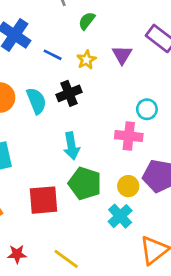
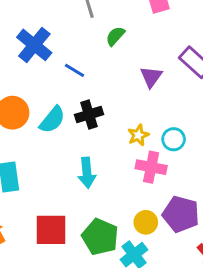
yellow star: (86, 60) -> (138, 135), moved
cyan semicircle: (36, 101) -> (52, 120), turned 56
green pentagon: (85, 183) -> (100, 237), moved

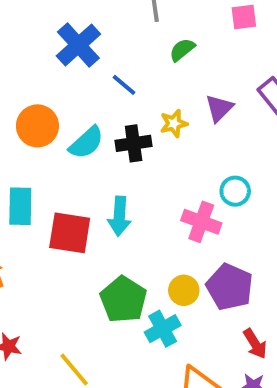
yellow star: (138, 135) -> (174, 123), moved
red square: (51, 230) -> (70, 233), moved

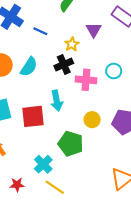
black cross: (134, 143) -> (64, 65), moved
pink cross: (201, 222) -> (86, 80), moved
yellow circle: (184, 290) -> (92, 120), moved
cyan cross: (163, 329) -> (43, 164), moved

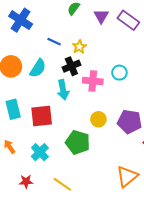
purple triangle: (94, 30) -> (101, 16), moved
blue line: (40, 31) -> (54, 42), moved
cyan arrow: (57, 101) -> (63, 90), moved
cyan cross: (43, 164) -> (40, 152), moved

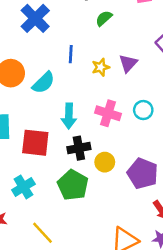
purple triangle: (101, 16) -> (128, 63), moved
blue line: (54, 42) -> (71, 54), turned 56
black cross: (71, 66) -> (79, 148), moved

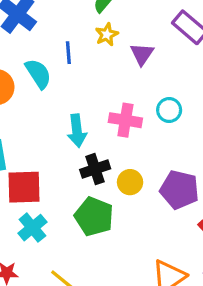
yellow star: (101, 67) -> (107, 34), moved
cyan semicircle: (43, 83) -> (38, 74), moved, turned -70
red square: (35, 143) -> (24, 187), moved

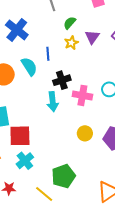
purple triangle: (142, 54) -> (92, 37), moved
black cross: (95, 169) -> (62, 80), moved
green pentagon: (94, 217) -> (63, 176), moved, turned 30

